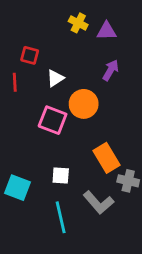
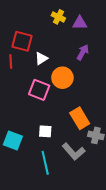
red square: (30, 55) -> (22, 41), size x1.5

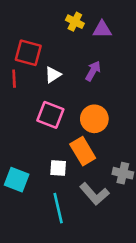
purple arrow: (83, 52) -> (93, 71), moved
orange circle: (62, 78) -> (94, 119), moved
orange rectangle: (80, 118) -> (83, 151), moved

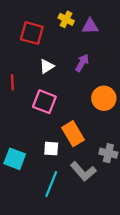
red square: (28, 53) -> (32, 33), moved
red line: (14, 79) -> (12, 82), moved
orange circle: (94, 119) -> (104, 98), moved
cyan line: (58, 208) -> (51, 184), turned 35

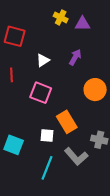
red square: (32, 33) -> (15, 36), moved

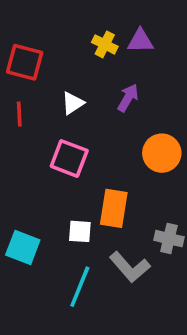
yellow cross: (61, 17) -> (105, 44), moved
red line: (11, 75) -> (19, 114), moved
orange rectangle: (67, 122) -> (114, 208), turned 40

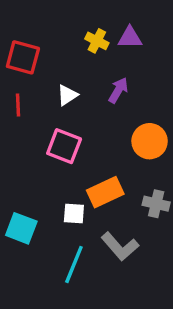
orange rectangle: (114, 208) -> (105, 192), turned 56
gray cross: (169, 239) -> (156, 204), moved

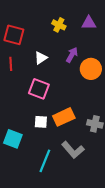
purple triangle: (130, 38) -> (89, 23), moved
orange circle: (150, 141) -> (91, 69), moved
white square: (74, 214) -> (41, 122), moved

